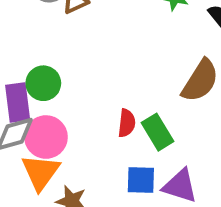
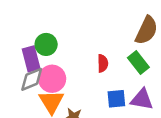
green rectangle: (157, 132) -> (138, 62), moved

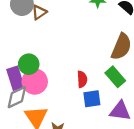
pink circle: (52, 79) -> (35, 82), moved
blue square: (116, 99) -> (92, 99), moved

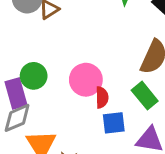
pink circle: (35, 82) -> (86, 80), moved

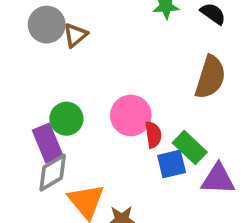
green rectangle: (145, 96) -> (190, 147), moved

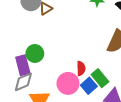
pink circle: (131, 115) -> (68, 83), moved
blue square: (172, 164) -> (89, 86), turned -35

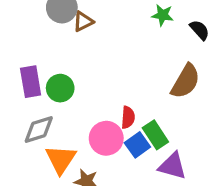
purple rectangle: (23, 65) -> (31, 82), moved

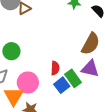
pink circle: (106, 138) -> (28, 83), moved
purple triangle: (173, 166) -> (90, 69), moved

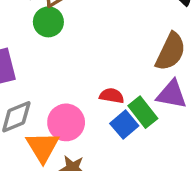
green circle: (11, 51) -> (48, 22), moved
red semicircle: (55, 68) -> (112, 96), turned -80

